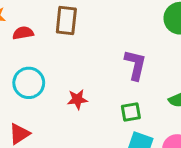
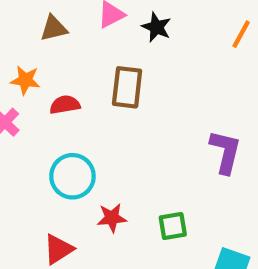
red star: (77, 99) -> (112, 218), moved
green square: (131, 112) -> (173, 226), moved

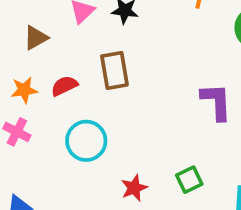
red semicircle: (65, 105) -> (64, 86), moved
cyan circle: (72, 176) -> (86, 141), moved

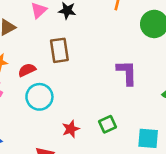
red semicircle: (64, 86) -> (27, 70), moved

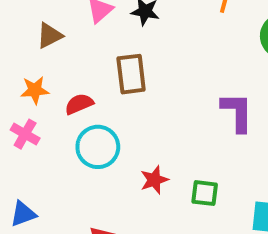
green square: (108, 124) -> (205, 193), turned 30
red star: (71, 129) -> (154, 180), moved

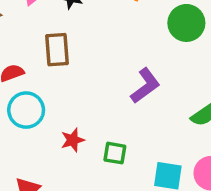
purple L-shape: (237, 112) -> (145, 86), turned 51

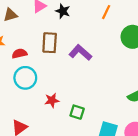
purple L-shape: (145, 86) -> (80, 53), moved, turned -110

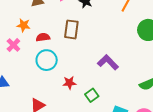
purple L-shape: (80, 53) -> (108, 62), moved
green square: (77, 112) -> (92, 95), turned 32

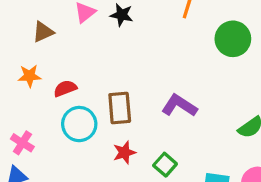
brown rectangle: (71, 29) -> (120, 108), moved
pink cross: (13, 45) -> (22, 143), moved

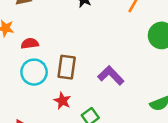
red star: (124, 153) -> (62, 101), turned 30

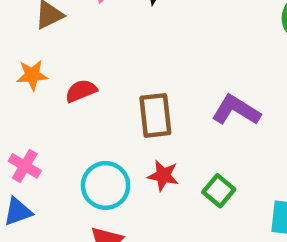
cyan circle: (34, 72) -> (106, 185), moved

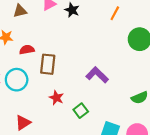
brown rectangle: (155, 115) -> (48, 64), moved
cyan circle: (106, 185) -> (17, 80), moved

